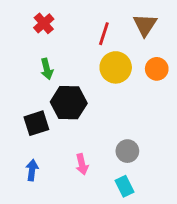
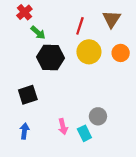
red cross: (44, 23) -> (24, 12), moved
green arrow: (47, 69) -> (38, 33), moved, turned -35
black hexagon: (69, 103) -> (50, 57), moved
cyan rectangle: (124, 186) -> (84, 133), moved

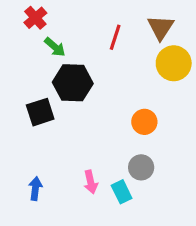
yellow circle: (89, 52) -> (174, 63), moved
orange circle: (121, 53) -> (144, 122), moved
black square: (28, 95) -> (40, 112), moved

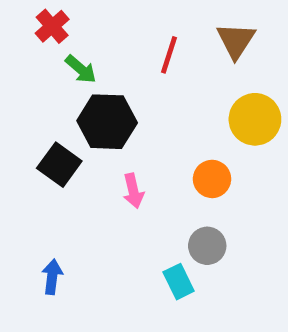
yellow circle: (174, 63) -> (255, 119), moved
black square: (40, 112) -> (59, 165), turned -36
pink arrow: (91, 182) -> (133, 191), moved

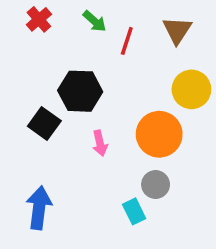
green arrow: (81, 69) -> (95, 21), moved
orange circle: (212, 179) -> (159, 134), size x1.6
blue arrow: (52, 277) -> (39, 208), size x1.6

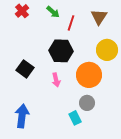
black hexagon: (80, 91) -> (61, 51), moved

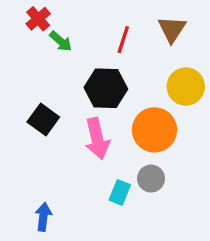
green arrow: (53, 12) -> (61, 41), moved
pink arrow: (56, 80) -> (97, 139), size x1.6
blue arrow: (22, 116) -> (43, 217), moved, size x0.7
cyan rectangle: (75, 118) -> (120, 192), moved, turned 48

